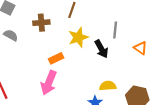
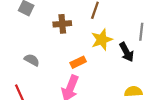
gray semicircle: (11, 35) -> (32, 60), moved

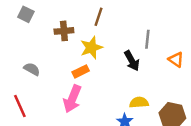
yellow star: (102, 40) -> (91, 48), moved

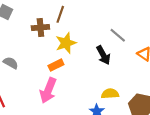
brown line: (99, 17) -> (60, 14), moved
gray line: (147, 39) -> (118, 35), turned -56

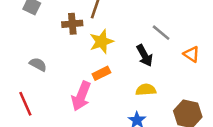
orange rectangle: (56, 65) -> (101, 73), moved
yellow semicircle: (110, 94) -> (146, 90), moved

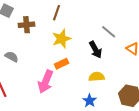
brown cross: (72, 24) -> (27, 25), moved

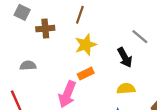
gray semicircle: (12, 57) -> (28, 65), turned -32

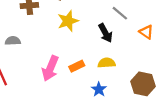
orange rectangle: (86, 74) -> (77, 66), moved

